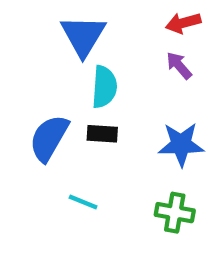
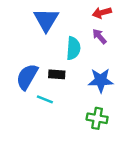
cyan semicircle: (104, 87) -> (73, 48), moved
cyan line: (83, 202) -> (45, 99), moved

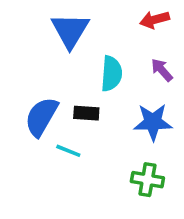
purple arrow: (99, 36) -> (162, 70), moved

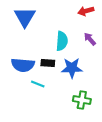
blue triangle: (70, 30) -> (25, 17), moved
blue semicircle: (41, 117) -> (23, 65), turned -115
blue star: (153, 122) -> (72, 68), moved

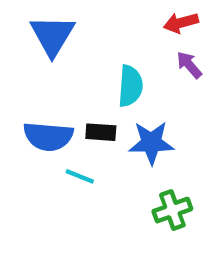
purple arrow: (90, 39) -> (189, 65), moved
green cross: (82, 100) -> (172, 210), turned -30

